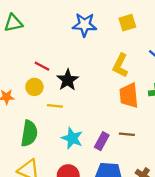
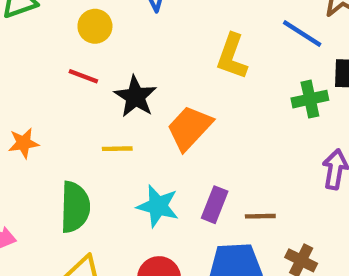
yellow circle: (34, 87) -> (95, 26), moved
orange trapezoid: (129, 95) -> (190, 128), moved, turned 55
brown line: (127, 134) -> (260, 216), moved

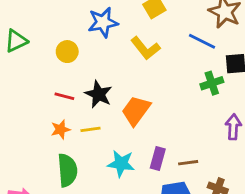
yellow L-shape: (232, 57) -> (145, 48), moved, turned -52
red line: (83, 76) -> (64, 96), moved
orange star: (24, 143) -> (61, 129), moved

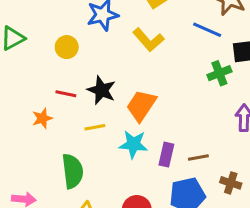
orange star: (61, 129) -> (42, 118), moved
cyan star: (121, 164) -> (133, 144), moved

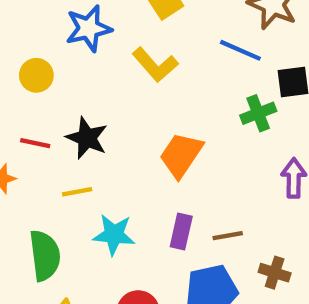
orange trapezoid: (141, 106) -> (181, 155), moved
cyan star: (133, 144) -> (114, 235), moved

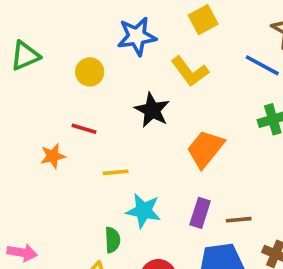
black star: (87, 138) -> (152, 110), moved
green semicircle: (45, 255) -> (112, 240), moved, size x0.6

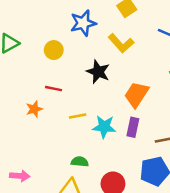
cyan star: (143, 211) -> (104, 127), moved
purple rectangle: (200, 213) -> (133, 127), moved
green semicircle: (112, 240) -> (80, 162), turned -77

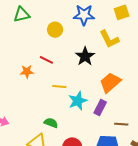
cyan star: (104, 127) -> (78, 101), turned 30

